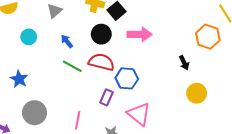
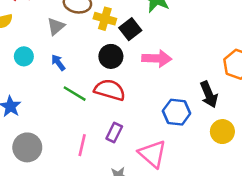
blue arrow: (67, 41) -> (58, 63), moved
black arrow: (184, 63) -> (209, 95), size x1.5
blue hexagon: (127, 78) -> (177, 112), moved
pink line: (78, 120) -> (82, 145), moved

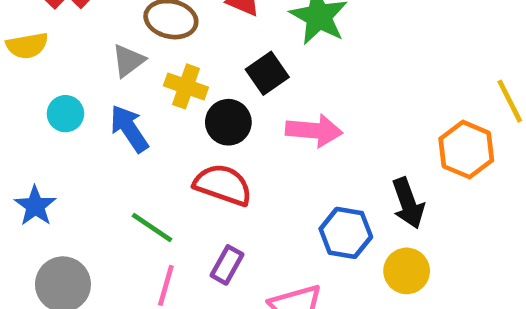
yellow cross: (105, 19) -> (186, 86), moved
blue arrow: (58, 63) -> (129, 129), size x1.5
green line: (75, 94) -> (152, 227), moved
yellow circle: (222, 132) -> (407, 271), moved

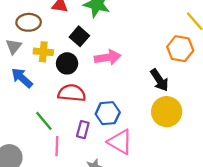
green line: (152, 227) -> (44, 121), turned 30
blue hexagon: (346, 233) -> (108, 113), moved
yellow circle: (407, 271) -> (167, 112), size x1.4

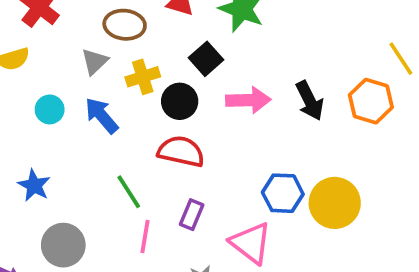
yellow cross: (43, 52) -> (143, 77), turned -30
black arrow: (159, 80) -> (310, 101), moved
blue hexagon: (108, 113) -> (283, 193), moved

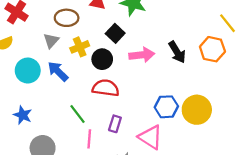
cyan circle: (50, 109) -> (28, 71), size x1.5

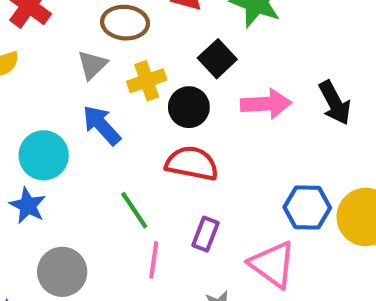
cyan circle: (28, 71) -> (44, 155), moved

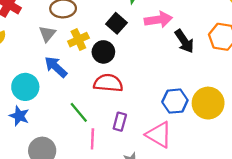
pink arrow: (266, 104) -> (158, 20), moved

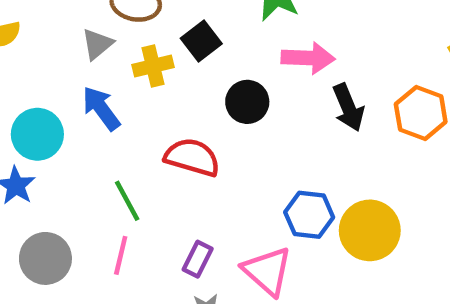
black square: (116, 23) -> (201, 41), moved
black circle: (103, 52) -> (247, 102), moved
purple rectangle: (120, 122) -> (198, 259), moved
pink line: (92, 139) -> (121, 255), moved

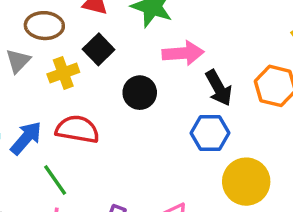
blue arrow: (101, 108) -> (26, 138), moved, turned 84
red semicircle: (192, 157) -> (77, 129), moved
blue hexagon: (309, 215) -> (210, 133), moved

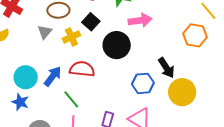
black arrow: (219, 88) -> (166, 68), moved
black circle: (140, 93) -> (117, 45), size x1.4
blue hexagon: (210, 133) -> (143, 83), moved

